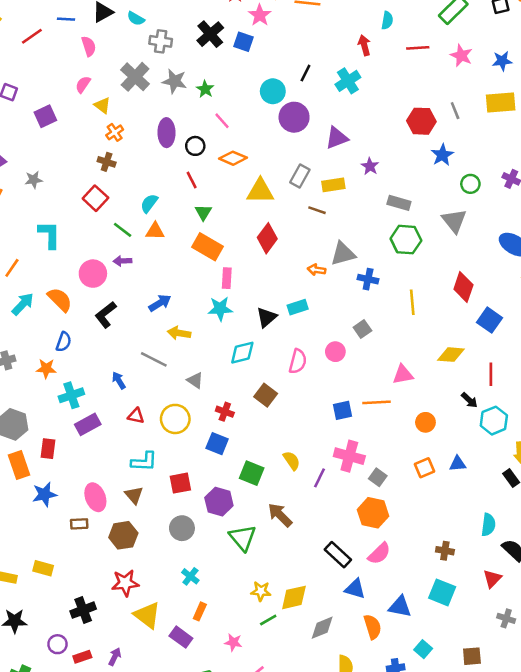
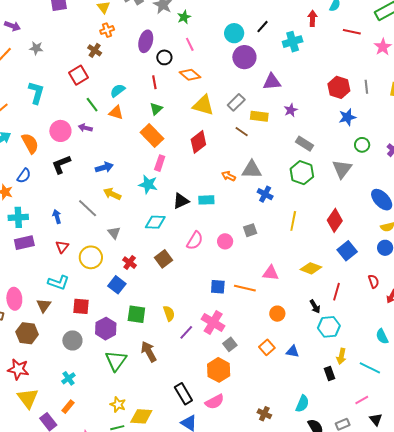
red triangle: (136, 416) -> (62, 247), turned 40
orange square: (425, 468) -> (267, 347), turned -35
green square: (252, 473) -> (136, 314), turned -30

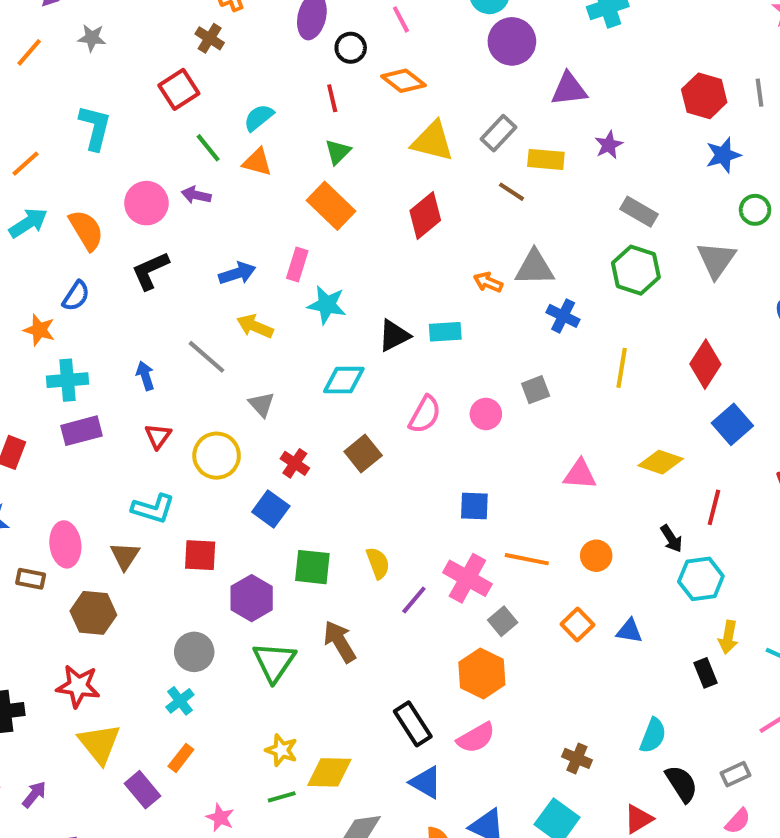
pink rectangle: (160, 163) -> (297, 265), moved
orange line: (245, 288) -> (527, 559), moved
gray circle: (72, 340) -> (194, 652), moved

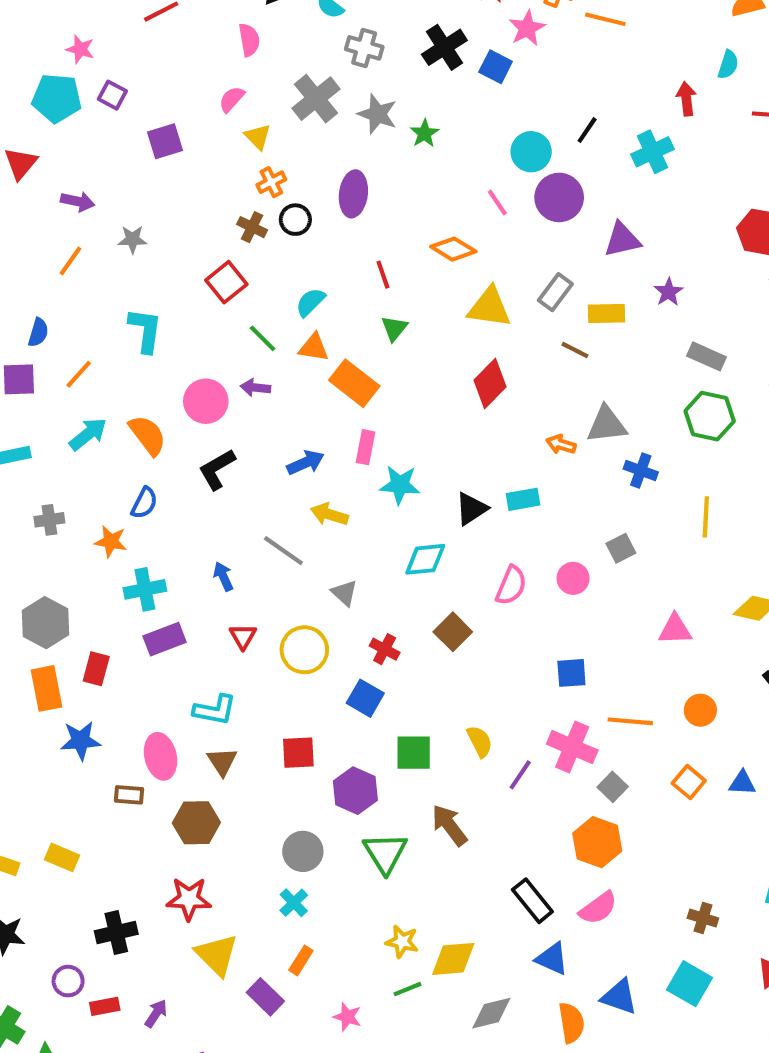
pink line: (401, 19) -> (497, 203), moved
black circle: (351, 48) -> (295, 220), moved
orange rectangle: (331, 206) -> (354, 383), moved
cyan L-shape: (153, 509) -> (215, 710), moved

